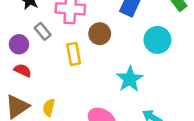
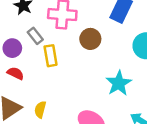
yellow rectangle: (74, 54) -> (51, 56), moved

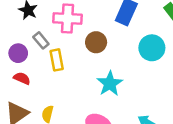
cyan star: (119, 83) -> (110, 84), moved

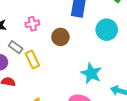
pink cross: (67, 18) -> (32, 24), size x0.6
cyan star: (110, 84) -> (91, 73), moved

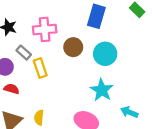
pink cross: (32, 24) -> (45, 29), size x1.5
cyan circle: (107, 30) -> (105, 54), moved

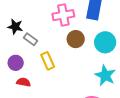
pink cross: (45, 29) -> (63, 15), moved
gray rectangle: (24, 53) -> (30, 39), moved

